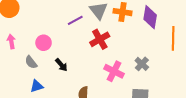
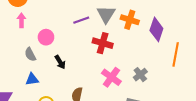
red cross: (100, 39) -> (103, 43), turned 36
pink arrow: (11, 41) -> (21, 20), moved

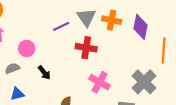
gray semicircle: (30, 54) -> (12, 68), turned 104
gray cross: (140, 75) -> (144, 82), moved, size x1.6

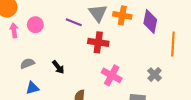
purple line: (61, 26) -> (74, 22), turned 49
pink circle: (27, 48) -> (35, 25), moved
gray cross: (144, 82) -> (155, 74), size x0.6

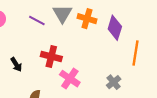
red cross: (98, 42) -> (51, 56), moved

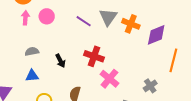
purple diamond: (115, 28) -> (156, 35), turned 45

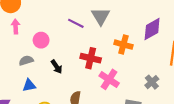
pink circle: (47, 16) -> (41, 40), moved
orange cross: (131, 24) -> (123, 45), moved

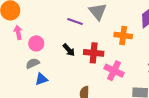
pink circle: (41, 40) -> (36, 43), moved
black arrow: (57, 67) -> (69, 50), moved
blue triangle: (29, 85) -> (41, 79), moved

